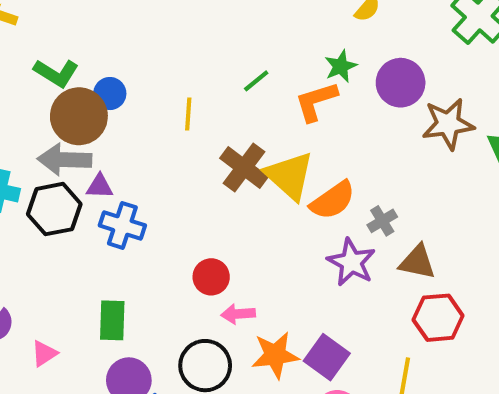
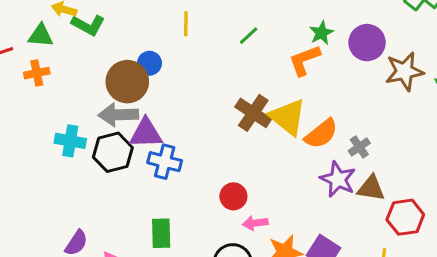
green L-shape: (56, 73) -> (88, 25), moved
green line: (256, 81) -> (249, 36), moved
yellow line: (188, 114) -> (186, 24), moved
purple triangle: (100, 186) -> (146, 133), size x1.6
brown triangle: (417, 262) -> (371, 188), moved

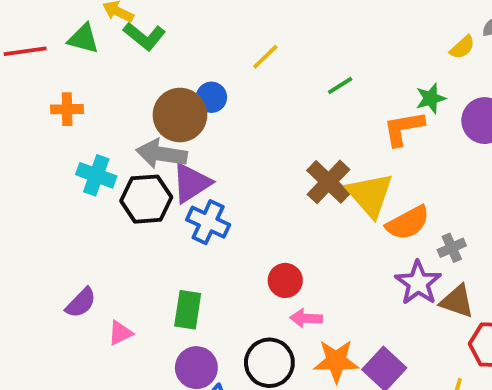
yellow line: (186, 24) -> (265, 57), turned 35
orange cross: (37, 73) -> (67, 109), moved
purple triangle: (146, 133) -> (191, 183), turned -42

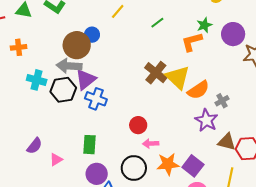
brown triangle: (457, 301) -> (227, 142), moved

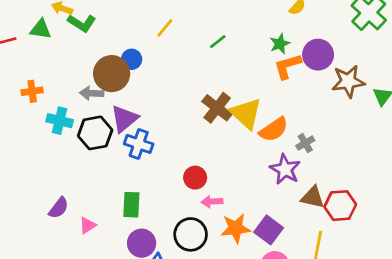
orange L-shape: (192, 42) -> (288, 66), moved
orange cross: (19, 47) -> (32, 91), moved
gray arrow: (69, 66) -> (92, 93), moved, size x0.7

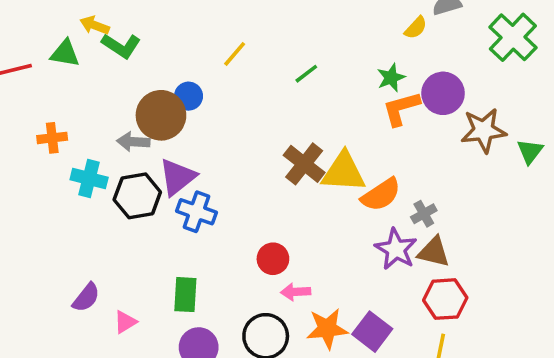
yellow triangle: (246, 113) -> (344, 172), turned -40
brown triangle: (313, 197) -> (434, 252), moved
red hexagon: (340, 206) -> (445, 299), moved

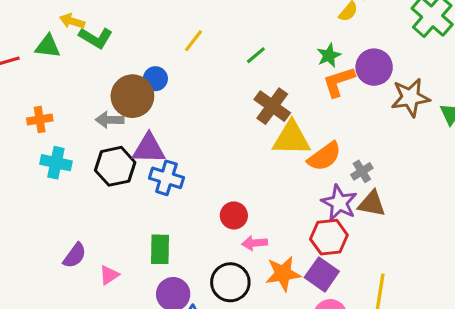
brown cross: (304, 164) -> (272, 106), moved
purple triangle: (178, 177) -> (149, 149), turned 42
cyan cross: (89, 178) -> (56, 163), moved
red hexagon: (445, 299) -> (329, 237), moved

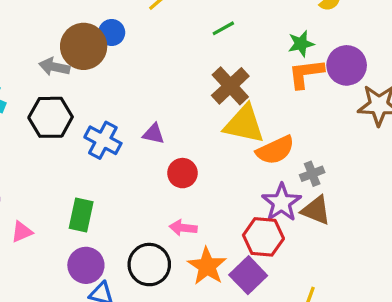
purple triangle: (149, 149) -> (154, 134), moved, size x0.6
red circle: (234, 215) -> (182, 173), moved
orange star: (283, 274) -> (207, 266), turned 30

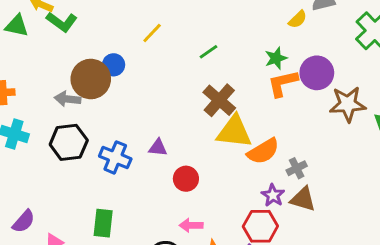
purple star: (281, 202) -> (273, 195), size x0.7

